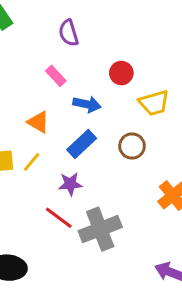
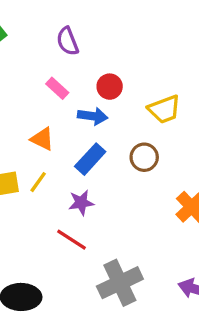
red circle: (121, 73) -> (110, 87), moved
gray cross: (100, 229) -> (120, 283), moved

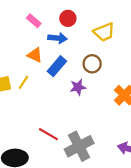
orange triangle: (42, 139) -> (35, 55), moved
purple star: (81, 203) -> (78, 87), moved
red line: (71, 240) -> (48, 134), moved

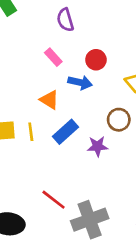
blue rectangle: (57, 66) -> (65, 132), moved
yellow line: (23, 82) -> (31, 132), turned -48

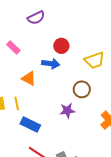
purple semicircle: (65, 20) -> (36, 18), turned -96
pink rectangle: (53, 57) -> (13, 48), moved
blue rectangle: (65, 132) -> (30, 124), moved, turned 72

